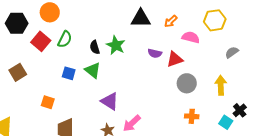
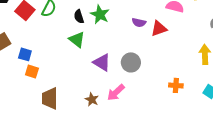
blue square: (69, 73) -> (25, 54), moved
gray circle: (187, 83) -> (131, 62), moved
purple triangle: (110, 101) -> (102, 62), moved

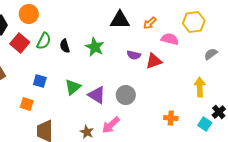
black semicircle: (79, 16) -> (65, 46), moved
green triangle: (77, 39) -> (73, 87), moved, turned 42
blue square: (25, 54) -> (40, 81), moved

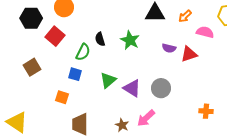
green semicircle: (44, 41) -> (83, 52), moved

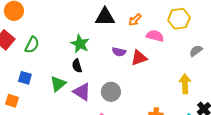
black semicircle: (100, 39) -> (77, 66), moved
green semicircle: (83, 52) -> (32, 45), moved

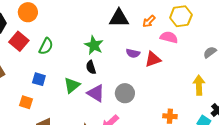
yellow hexagon: (179, 19) -> (181, 16), moved

